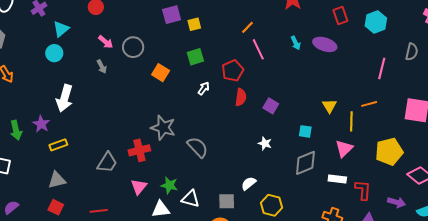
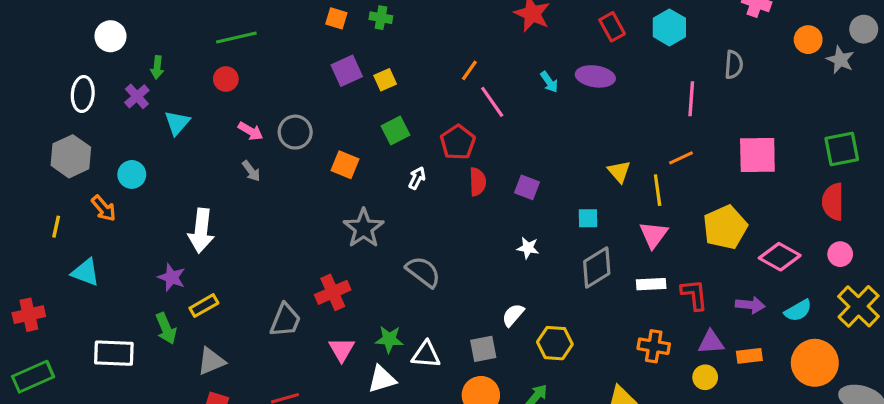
cyan circle: (54, 53) -> (132, 174), moved
gray star: (163, 128) -> (364, 228), moved, turned 30
green arrow: (16, 130) -> (166, 328), moved

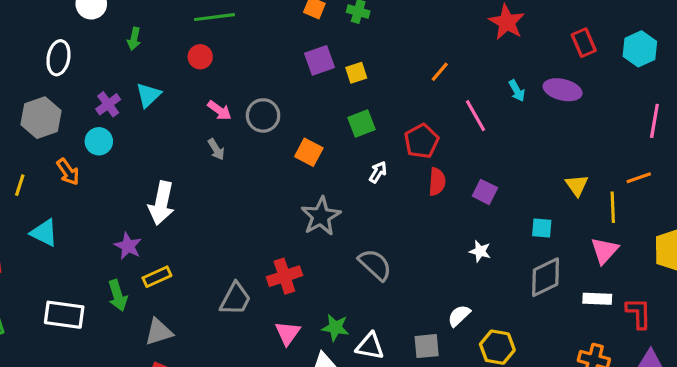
purple cross: (137, 96) -> (108, 104), moved
pink line: (492, 102) -> (475, 116), moved

